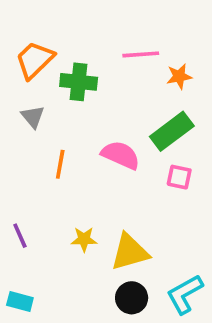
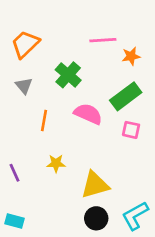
green cross: (79, 82) -> (68, 75), moved, turned 35
yellow star: (84, 239) -> (56, 163), moved

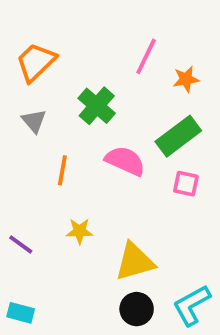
pink line: (103, 40) -> (146, 56), turned -60
purple line: (14, 173) -> (21, 244), turned -30

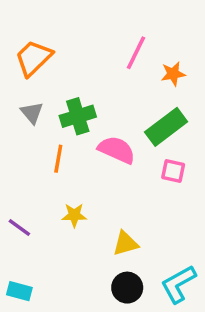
green cross: (97, 106) -> (78, 116), moved, turned 32
yellow triangle: (135, 262) -> (125, 243), size x0.7

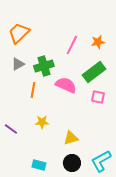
pink line: (136, 53) -> (72, 45), moved
gray triangle: (32, 113) -> (18, 64), turned 40
cyan rectangle: (19, 291) -> (39, 165), moved

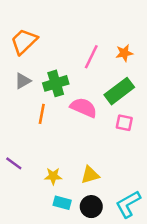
yellow star: (42, 122) -> (53, 176), moved
cyan rectangle: (39, 165) -> (62, 203), moved

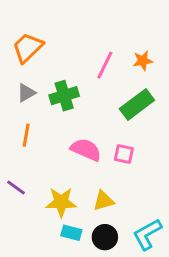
pink semicircle: (84, 108) -> (86, 150), moved
orange line: (42, 114) -> (26, 135), moved
pink square: (124, 123) -> (124, 154), moved
yellow star: (53, 176) -> (61, 202), size x1.5

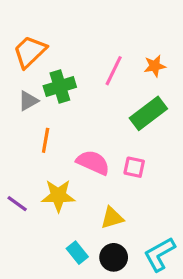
green cross: (64, 96) -> (60, 87), moved
orange line: (26, 135) -> (46, 140), moved
yellow star: (61, 202) -> (58, 196), moved
cyan rectangle: (71, 233) -> (77, 253), turned 36

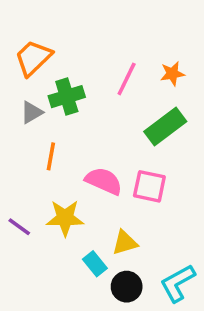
pink square: (134, 167) -> (149, 186), size x1.4
cyan rectangle: (77, 253) -> (95, 264), moved

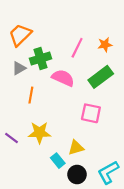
pink semicircle: (104, 181) -> (63, 78), moved

